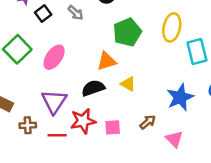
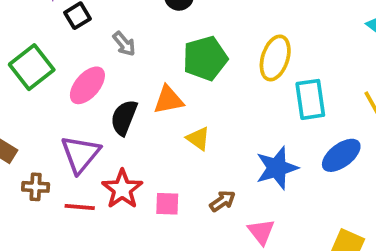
gray arrow: (76, 13) -> (124, 44), moved
black semicircle: (93, 88) -> (124, 118), moved, turned -55
red star: (83, 121) -> (122, 189), turned -30

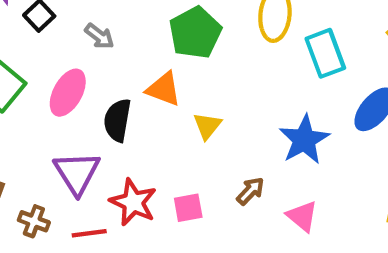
orange triangle: (168, 100) -> (164, 89), turned 44
yellow triangle: (198, 139) -> (207, 126), turned 45
brown cross: (36, 187) -> (34, 221), turned 30

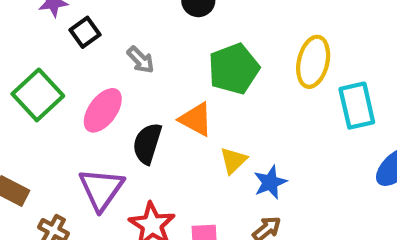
blue star: (304, 140) -> (270, 182), moved, size x0.7

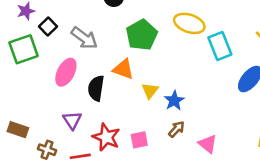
gray arrow: (141, 60) -> (84, 38), size x1.5
yellow ellipse: (313, 62) -> (189, 23), turned -76
green square: (38, 95) -> (24, 49), moved, turned 32
purple triangle: (101, 189) -> (72, 120), size x0.7

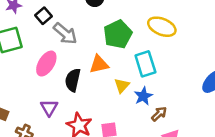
black square: (48, 26) -> (44, 16), moved
cyan rectangle: (220, 46) -> (145, 64), moved
orange triangle: (123, 69) -> (99, 64), turned -36
brown arrow: (176, 129) -> (159, 114), moved

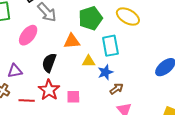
black semicircle: (73, 80) -> (49, 63), moved
yellow triangle: (122, 86) -> (89, 61), turned 40
purple triangle: (49, 108) -> (15, 71), moved, turned 42

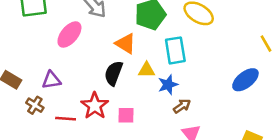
orange triangle: (72, 41) -> (125, 44), turned 36
black semicircle: (49, 63) -> (114, 73), moved

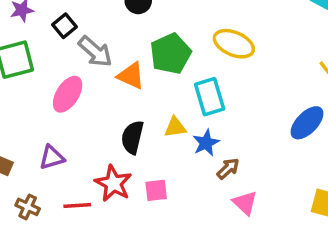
orange triangle: (125, 44) -> (131, 76), moved
brown cross: (35, 105) -> (28, 207), moved

